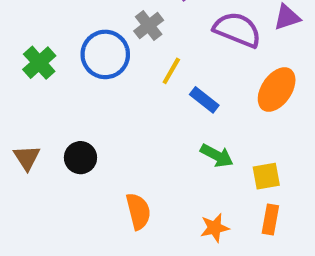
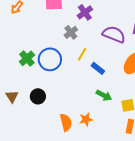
blue circle: (105, 54) -> (50, 59), moved
green cross: (39, 63) -> (27, 58), moved
orange star: (215, 228) -> (86, 119), moved

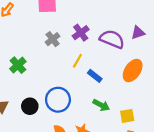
purple cross: (85, 12) -> (81, 33), moved
gray cross: (71, 32) -> (53, 39), moved
blue circle: (50, 59) -> (58, 100), moved

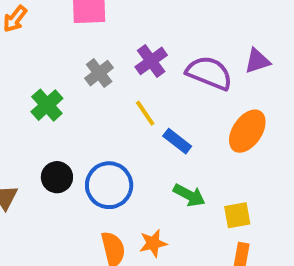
yellow line: (77, 61) -> (145, 113), turned -64
green cross: (18, 65) -> (47, 105), moved
black circle: (30, 106) -> (57, 177), moved

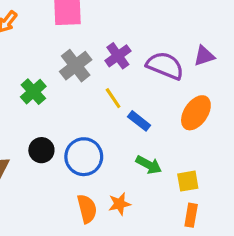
gray cross: (99, 73) -> (76, 66), size x1.4

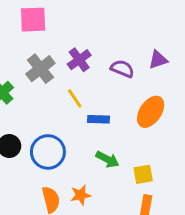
purple semicircle: (165, 66) -> (122, 69), size x0.7
blue rectangle: (139, 121) -> (98, 119), turned -36

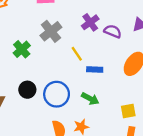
purple cross: (79, 60) -> (90, 22), moved
green arrow: (107, 159) -> (90, 99), moved

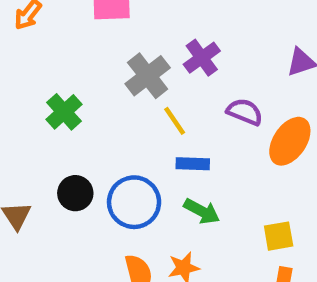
gray cross: (51, 31) -> (148, 76), moved
purple semicircle: (113, 31) -> (245, 112), moved
blue rectangle: (95, 69) -> (193, 164), moved

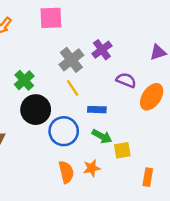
yellow line: (175, 121) -> (73, 88), moved
black circle: (75, 193) -> (36, 110), moved, size x1.5
yellow square: (279, 236) -> (122, 150), moved

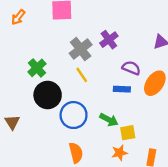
blue rectangle: (97, 110) -> (122, 89), moved
orange star: (92, 168) -> (120, 153), moved

